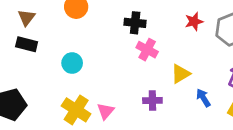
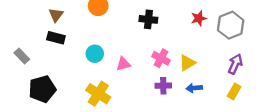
pink cross: (147, 50) -> (161, 58), moved
blue arrow: (203, 98) -> (194, 88), moved, turned -63
pink triangle: (106, 111) -> (123, 64), moved, turned 35

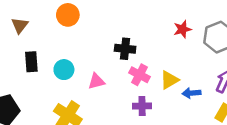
black cross: (148, 19) -> (125, 49), moved
black rectangle: (56, 38) -> (31, 62), moved, turned 72
blue arrow: (194, 88) -> (191, 93), moved

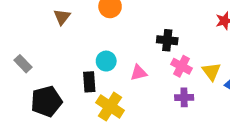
black rectangle: (31, 62) -> (89, 82), moved
yellow triangle: (169, 80) -> (211, 71), turned -36

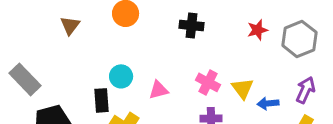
black cross: (167, 40) -> (192, 25), moved
gray rectangle: (23, 64) -> (25, 79), size x1.5

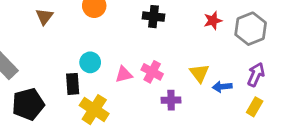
pink cross: (208, 82) -> (152, 72), moved

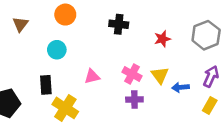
red star: (213, 21) -> (162, 39), moved
cyan circle: (90, 62) -> (57, 50), moved
pink cross: (152, 72) -> (132, 74), moved

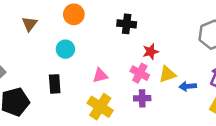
red star: (162, 39) -> (151, 52), moved
yellow triangle: (160, 75) -> (167, 74), turned 48
yellow cross: (65, 108) -> (100, 107), moved

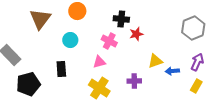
brown triangle: (29, 24) -> (40, 19), size x1.6
red star: (151, 52) -> (136, 34), moved
pink cross: (140, 73) -> (109, 41), moved

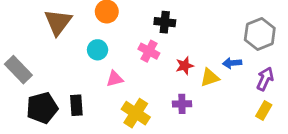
red star: (136, 34) -> (185, 66), moved
pink triangle: (99, 62) -> (115, 79), moved
black rectangle: (61, 69) -> (76, 105), moved
blue arrow: (172, 71) -> (232, 63), moved

